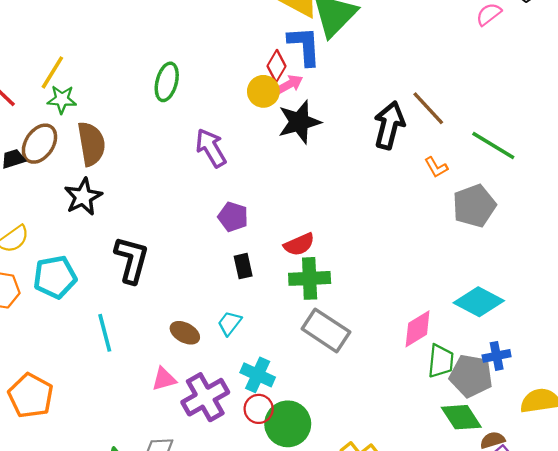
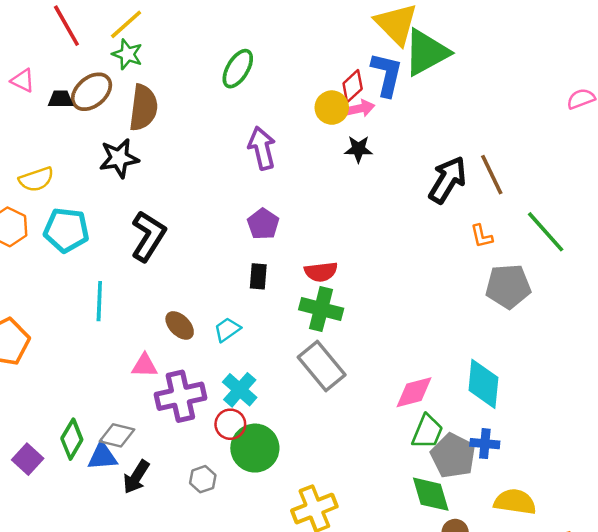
black star: (299, 122) -> (358, 149), size x0.6
cyan diamond: (479, 302) -> (483, 384), turned 51

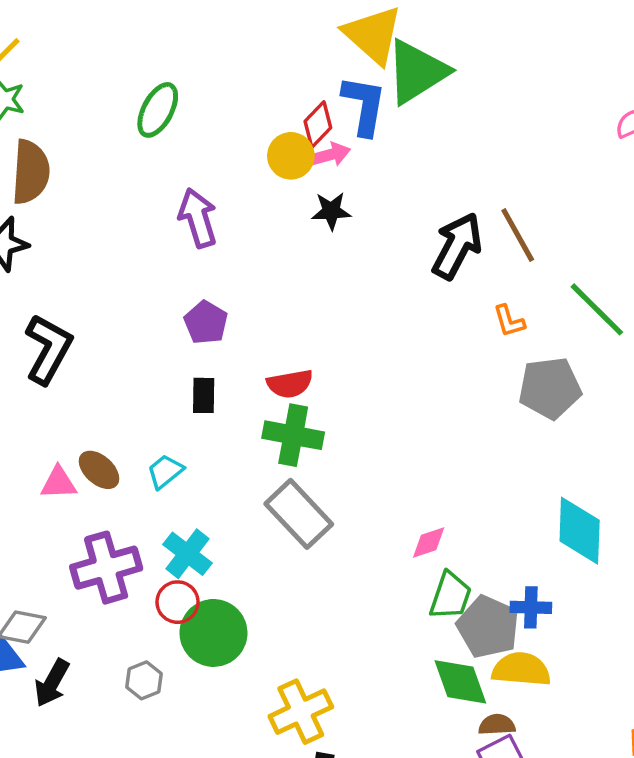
pink triangle: (145, 366) -> (59, 483), moved
cyan diamond: (483, 384) -> (580, 531), moved
pink diamond: (414, 392) -> (429, 543), size x0.7
yellow semicircle: (515, 502) -> (521, 669), moved

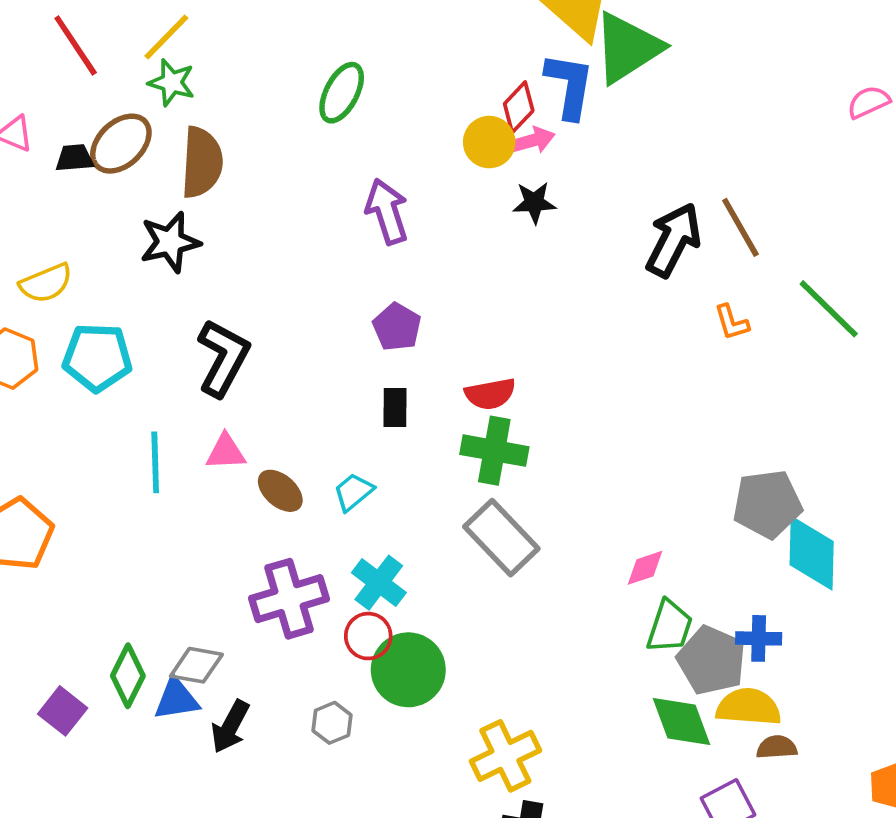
gray pentagon: (550, 388) -> (767, 504), moved
pink triangle: (59, 483) -> (226, 452), moved
brown semicircle: (497, 725) -> (777, 747), moved

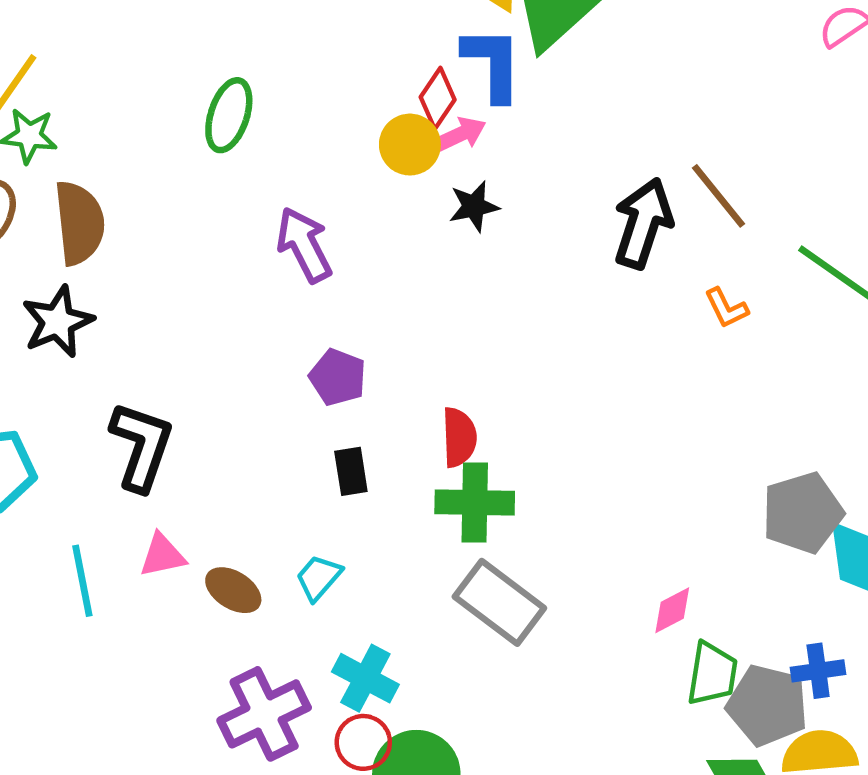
red semicircle: (490, 394) -> (459, 437), turned -72

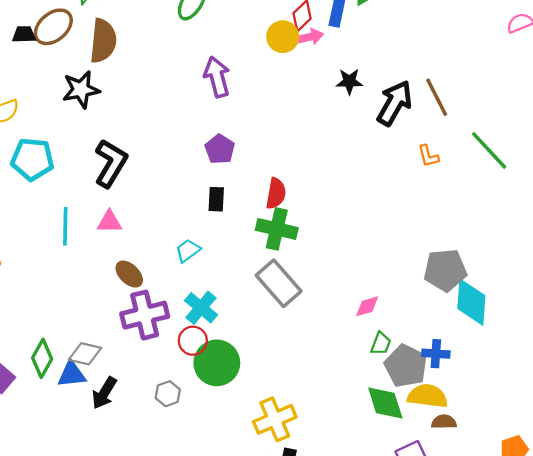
black star: (474, 206) -> (349, 81), moved
brown ellipse: (233, 590) -> (129, 274), moved
green trapezoid: (712, 674) -> (381, 344), size x0.7

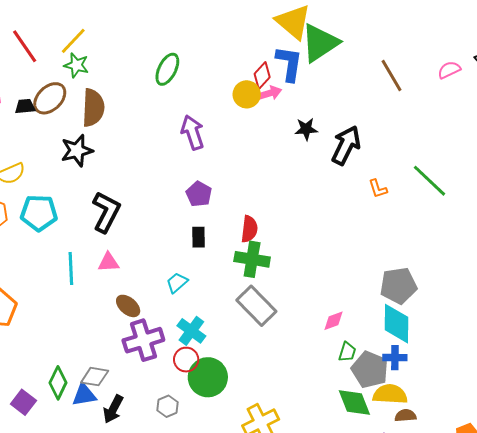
brown line: (437, 97) -> (392, 75), moved
cyan diamond: (471, 302) -> (397, 324), moved

